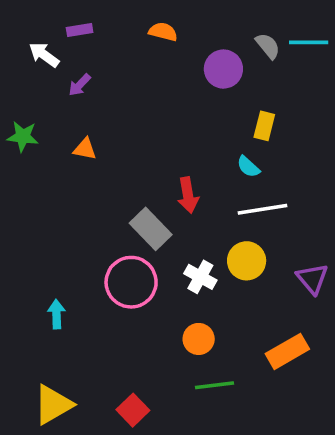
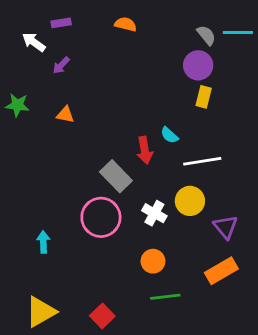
purple circle: (223, 69) -> (198, 65), moved
cyan semicircle: (248, 167) -> (169, 135), moved
purple triangle: (312, 279) -> (226, 227), moved

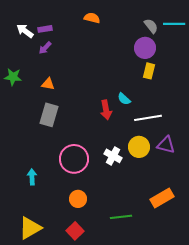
purple rectangle: (61, 23) -> (45, 29), moved
gray rectangle: (116, 176) -> (49, 115), moved, turned 60
purple triangle: (226, 227) -> (166, 145), moved, turned -36
orange circle: (153, 261) -> (78, 199), moved

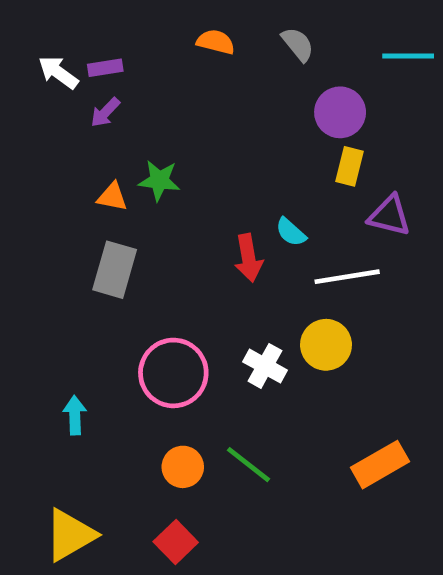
gray semicircle: (151, 26) -> (298, 44), moved
green star: (13, 77) -> (159, 180), moved
purple triangle: (166, 145) -> (389, 216), moved
green line: (121, 217) -> (249, 465), moved, turned 45

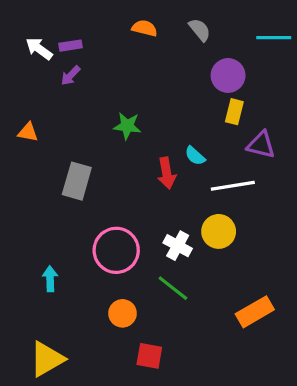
green star: (159, 180) -> (127, 126), moved
orange triangle: (112, 197) -> (28, 132), moved
green line: (249, 465) -> (173, 288), moved
red square: (176, 542) -> (149, 356), moved, turned -36

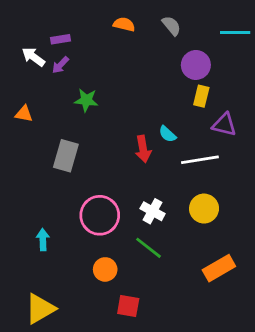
white arrow: (39, 49) -> (33, 57), moved
green star: (127, 126) -> (86, 100), moved
yellow circle: (219, 231) -> (204, 209), moved

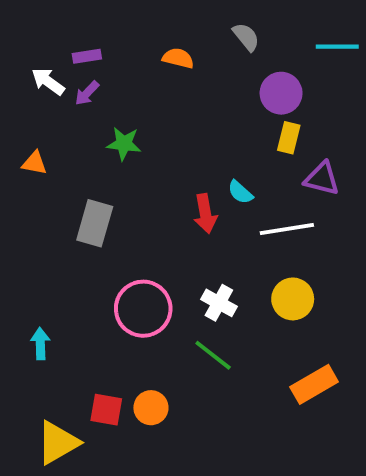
orange semicircle: (124, 24) -> (178, 58), moved
cyan arrow: (43, 240) -> (40, 344), moved
orange circle: (105, 269) -> (151, 408), moved
red square: (128, 306) -> (106, 410), moved

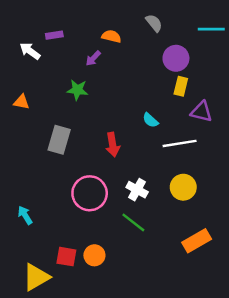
purple arrow: (87, 93) -> (93, 58), moved
red arrow: (205, 214) -> (113, 145), moved
cyan arrow: (40, 344) -> (25, 215), turned -30

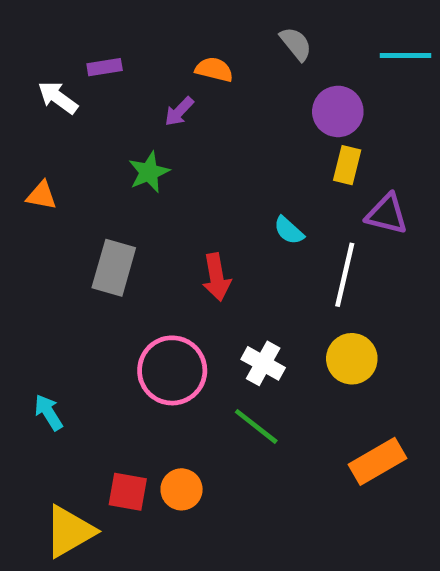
green star: (77, 90) -> (149, 172), turned -30
white line: (180, 143) -> (345, 275), turned -68

